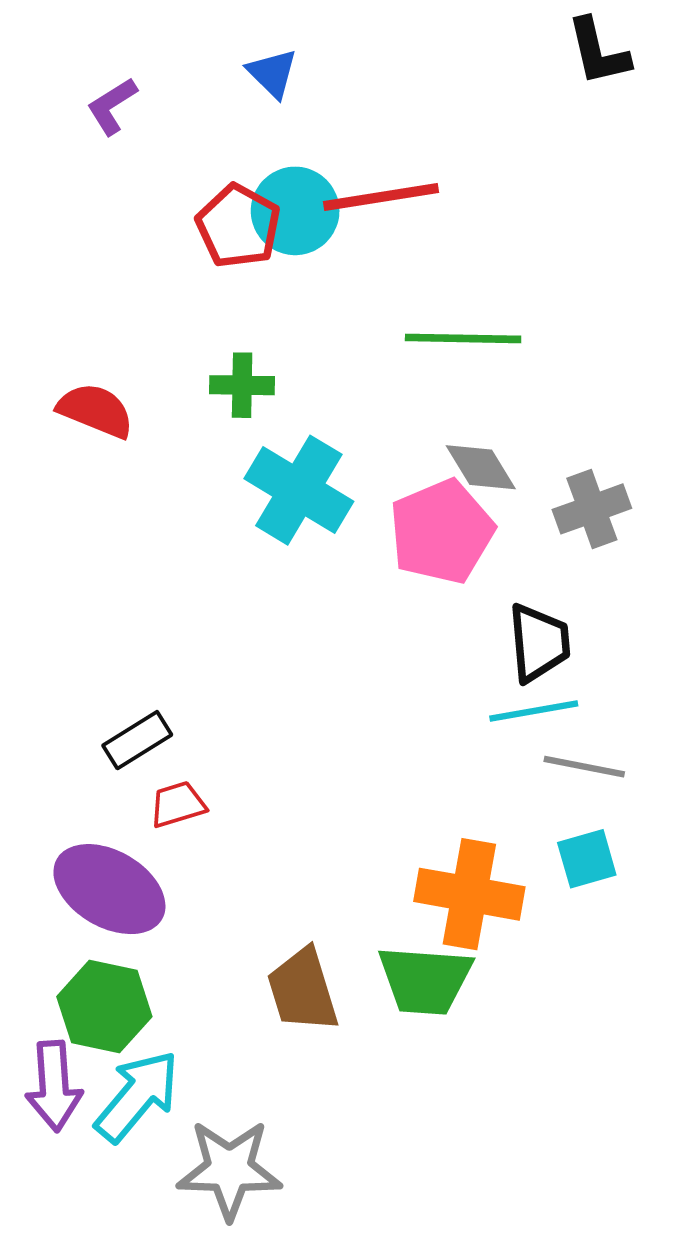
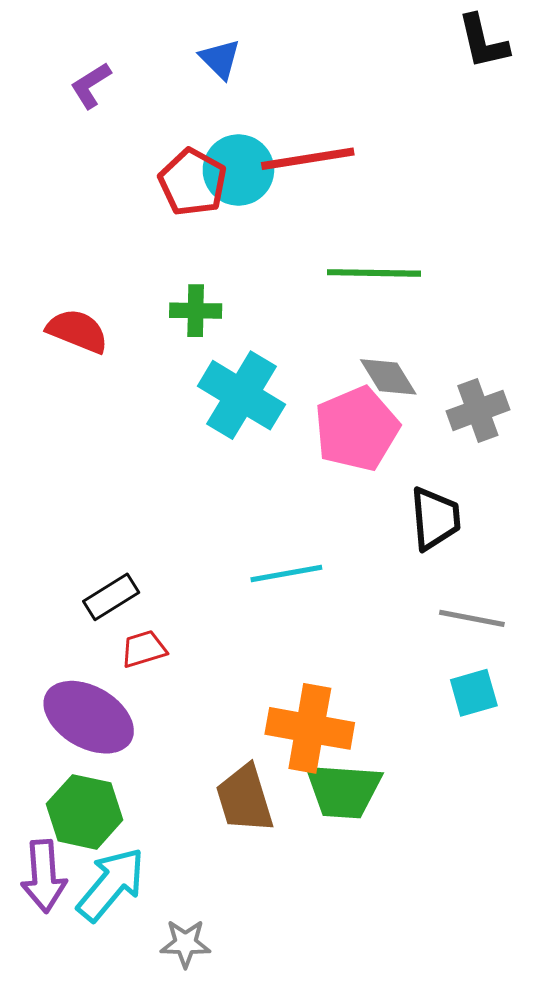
cyan line: (534, 711) -> (286, 574), moved
orange cross: (469, 894) -> (310, 728), moved
gray star: (229, 1169) -> (185, 943), size x0.6

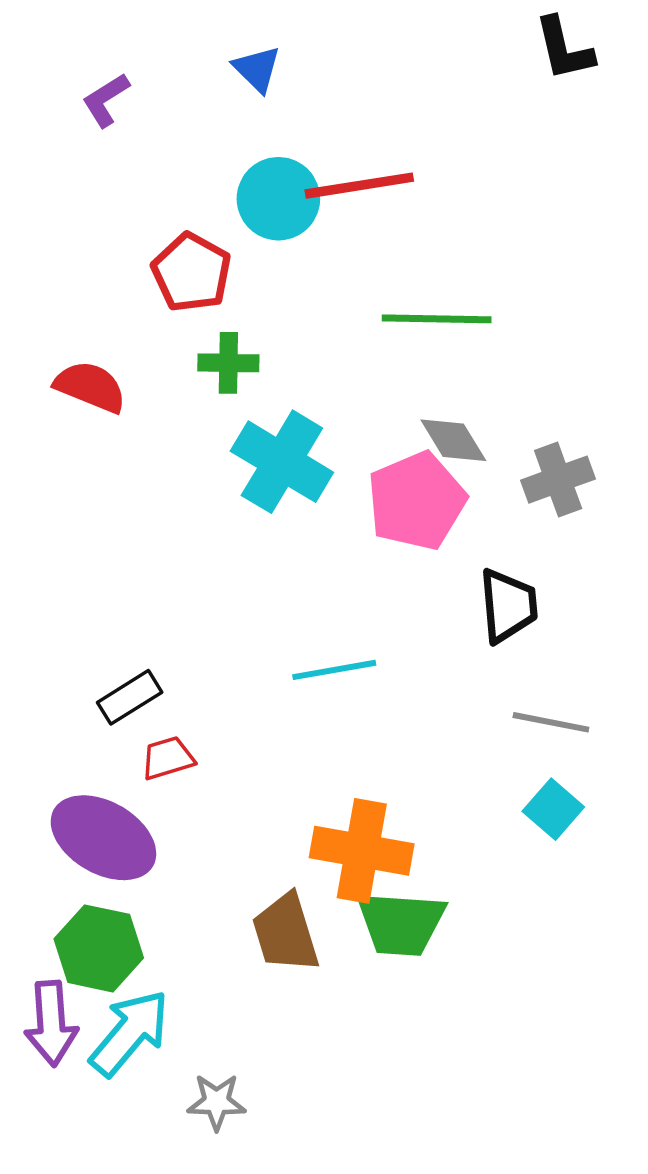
red pentagon: (193, 182) -> (192, 272), moved
cyan square: (474, 693) -> (553, 809), turned -33

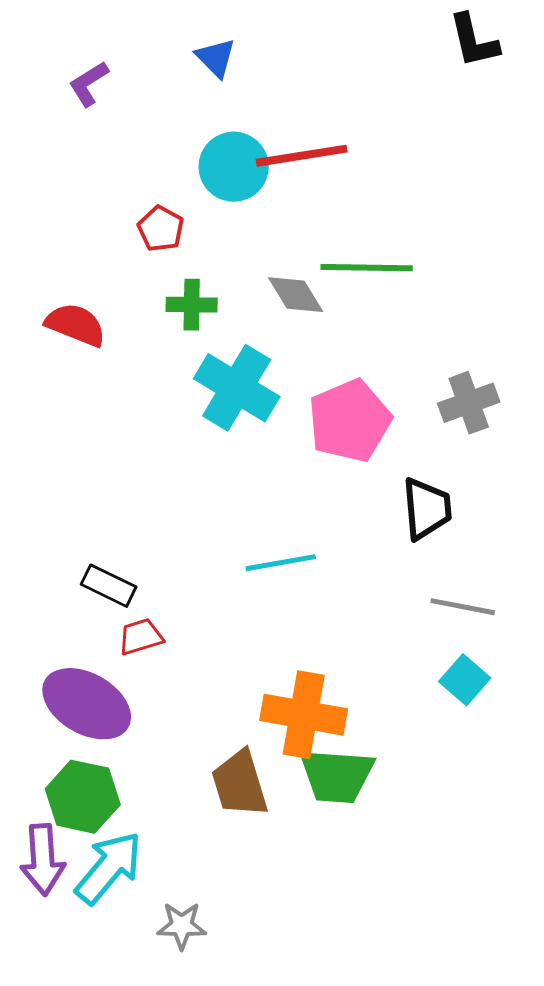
red pentagon: (192, 272) -> (161, 229), size x0.7
gray diamond: (453, 440) -> (296, 295), moved
black rectangle: (130, 697) -> (109, 586), turned 58

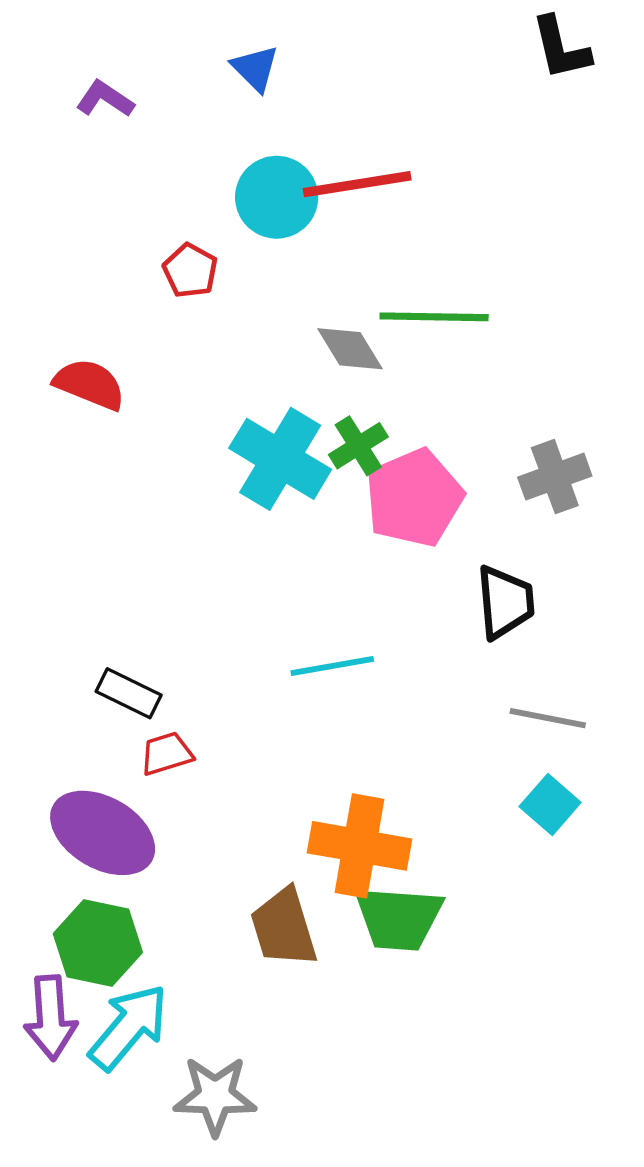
purple L-shape: (89, 84) -> (105, 99), turned 66
green cross: (192, 305) -> (358, 446), moved, turned -33
gray star: (182, 926) -> (215, 1096), size x1.4

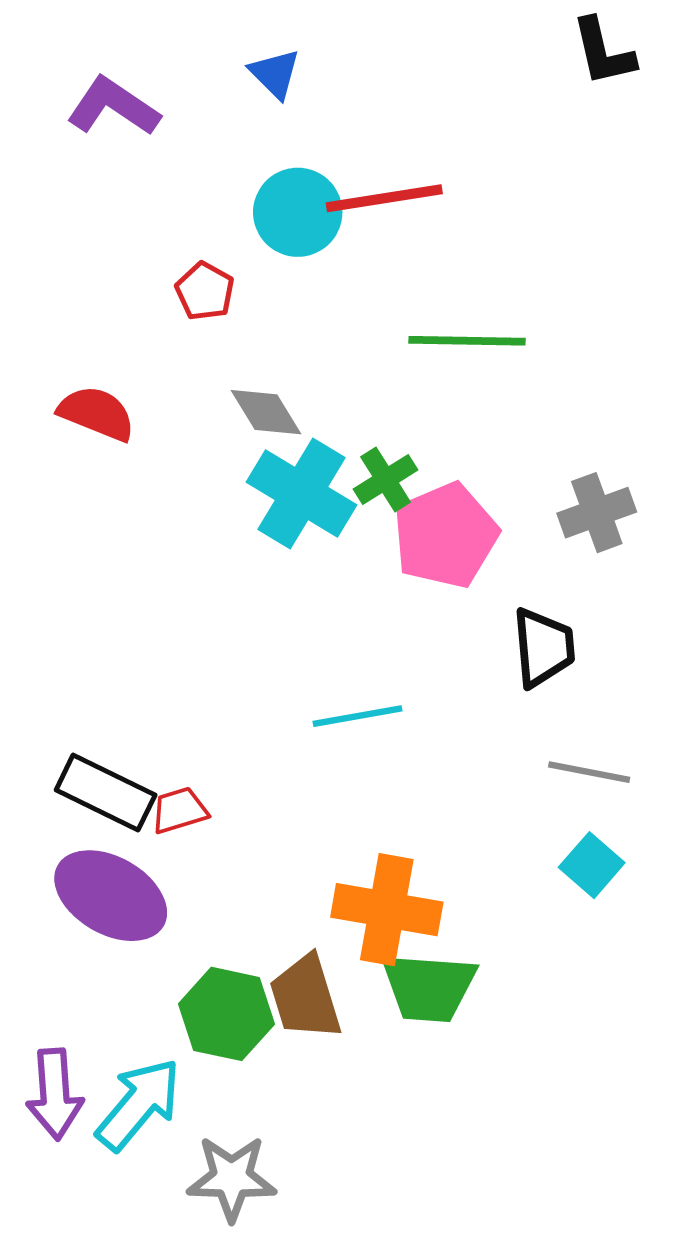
purple L-shape: (105, 99) -> (113, 107), size x1.5
gray diamond: (350, 349) -> (266, 412), moved
black rectangle: (129, 693) -> (106, 793), moved, size x1.4
green hexagon: (98, 943) -> (226, 1014), moved

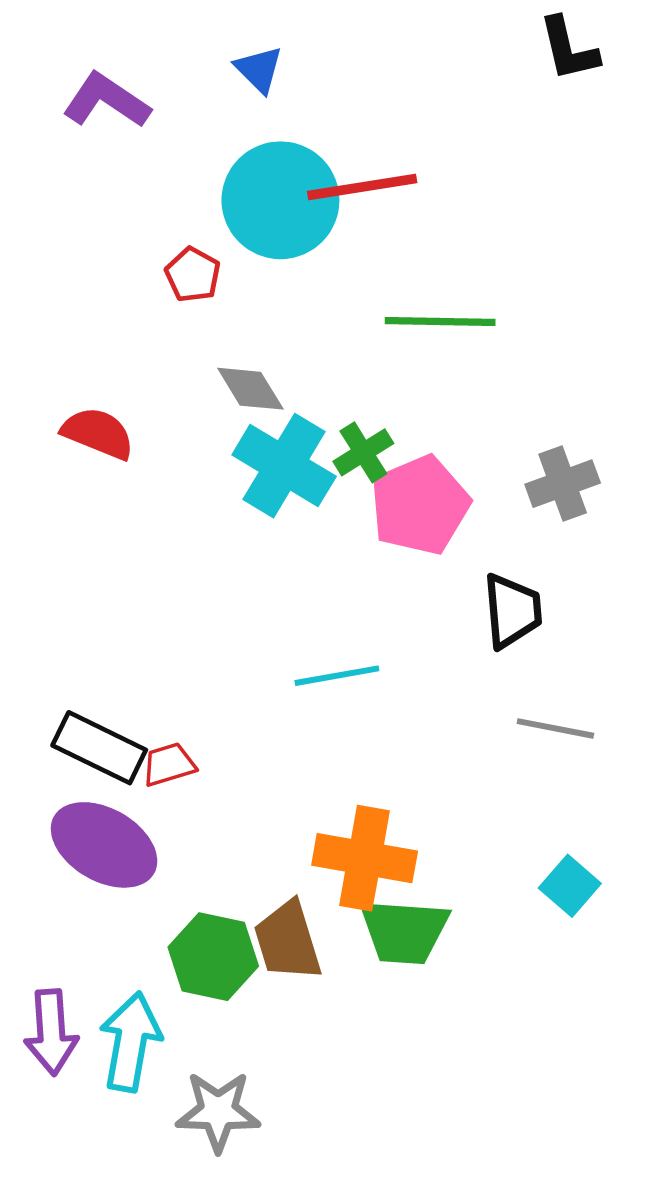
cyan circle: (298, 212) -> (280, 200), size x1.4
red semicircle: (97, 413) -> (98, 433), moved
cyan square: (592, 865) -> (570, 886), moved
cyan arrow: (139, 1104) -> (130, 1042), turned -30

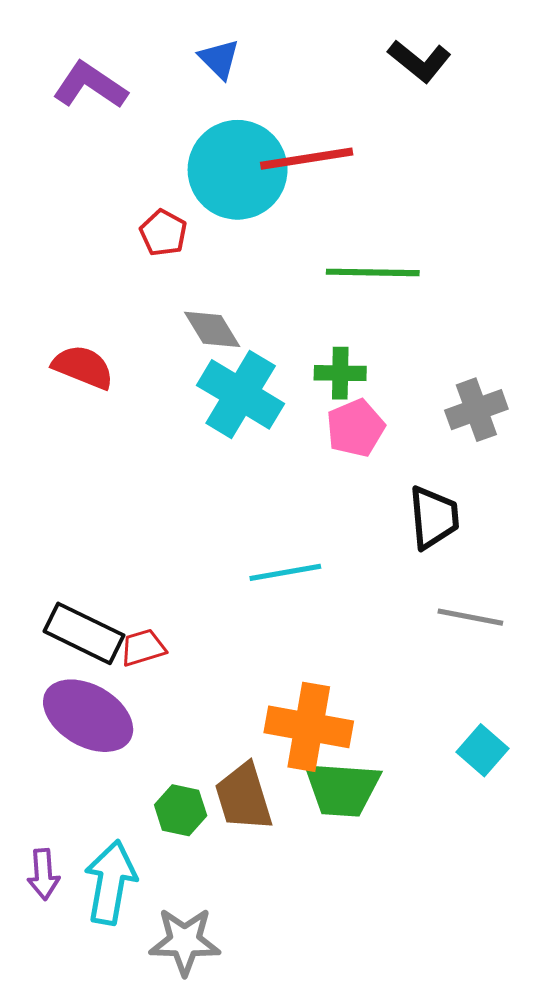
black L-shape: (569, 49) -> (420, 61), moved, turned -38
green cross: (363, 452) -> (340, 373), moved, turned 33
pink pentagon: (420, 505) -> (355, 428), size x0.7
green hexagon: (213, 957) -> (181, 810), size x0.7
purple arrow: (51, 1032) -> (43, 874), size x0.7

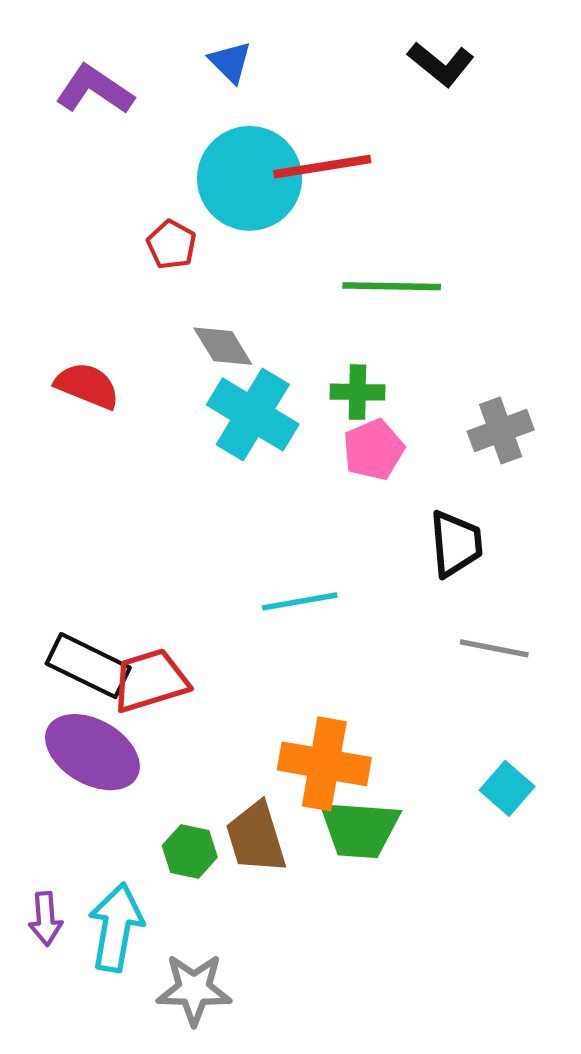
red trapezoid: (143, 648) -> (150, 681), size x1.6

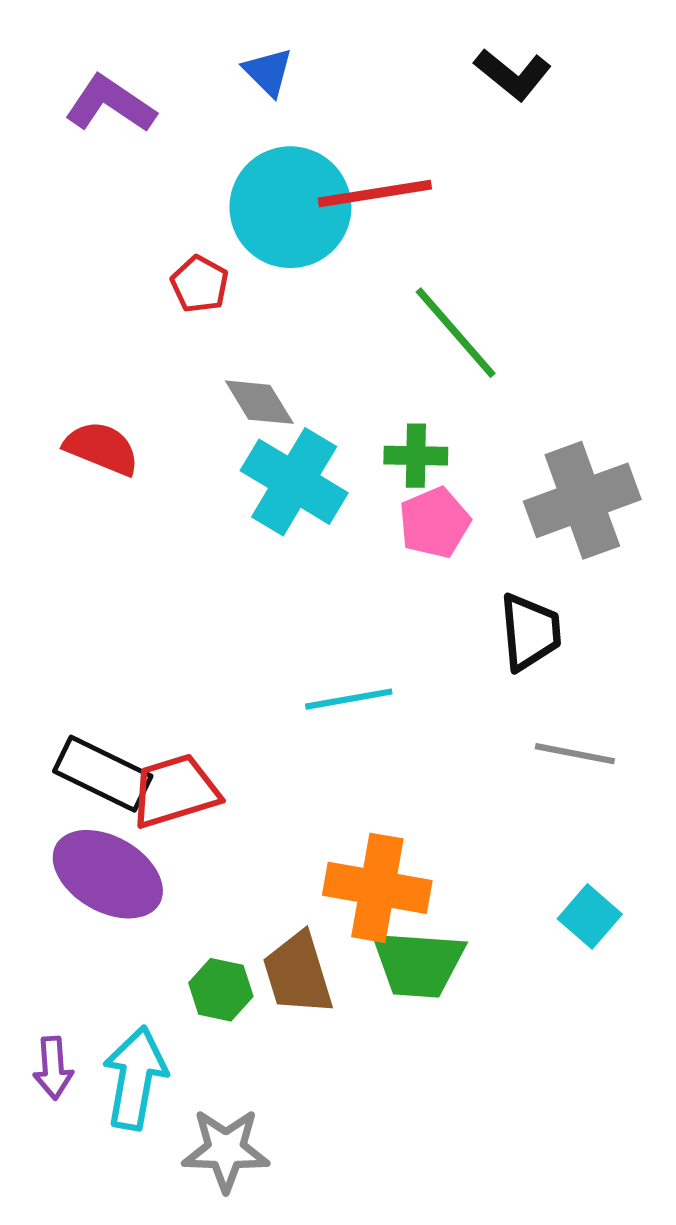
green line: (392, 286) -> (456, 333), turned 48
gray cross: (501, 431) -> (582, 500), size x1.5

